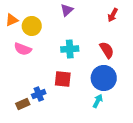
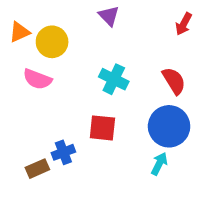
purple triangle: (67, 10) -> (109, 16), turned -32
cyan cross: (70, 49) -> (114, 79), turned 30

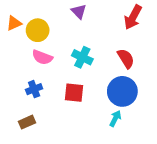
red arrow: (184, 24) -> (133, 17), size x1.5
pink semicircle: (37, 79) -> (42, 57), moved
blue cross: (63, 152) -> (34, 89), moved

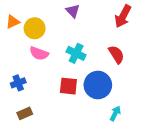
blue cross: (34, 89) -> (18, 83), moved
blue circle: (122, 91) -> (98, 85), moved
cyan arrow: (115, 119) -> (115, 113), moved

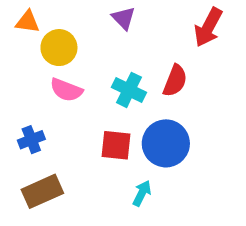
orange triangle: (13, 22) -> (28, 22), moved, turned 32
red semicircle: (116, 54) -> (175, 81), moved, turned 54
brown rectangle: (25, 113) -> (42, 191), size x1.5
cyan arrow: (115, 113) -> (142, 193), moved

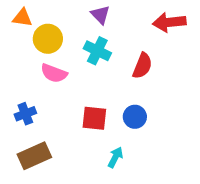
red arrow: (208, 27) -> (169, 22), turned 56
cyan cross: (129, 90) -> (97, 51), moved
blue circle: (166, 143) -> (135, 117), size x0.6

